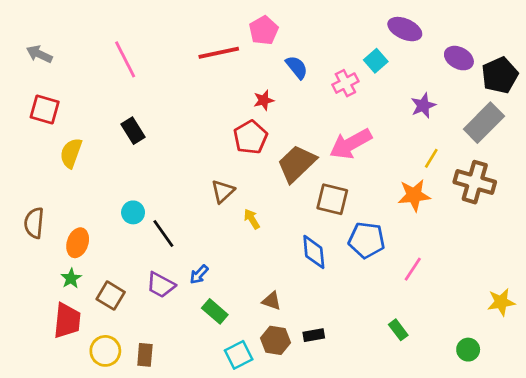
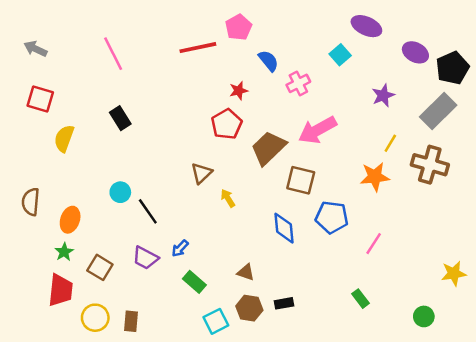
pink cross: (345, 83) -> (298, 83), moved

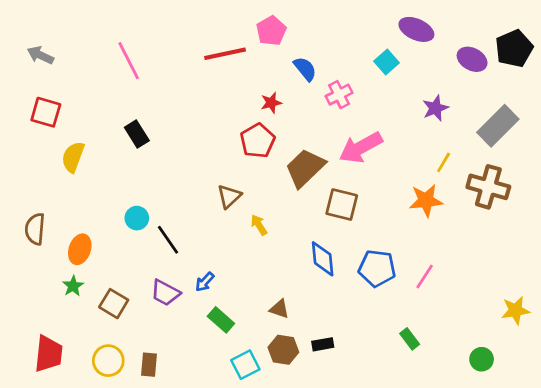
black pentagon: (452, 68) -> (514, 48), moved
blue pentagon: (332, 217) -> (377, 268), moved
red trapezoid: (61, 290) -> (49, 354), moved

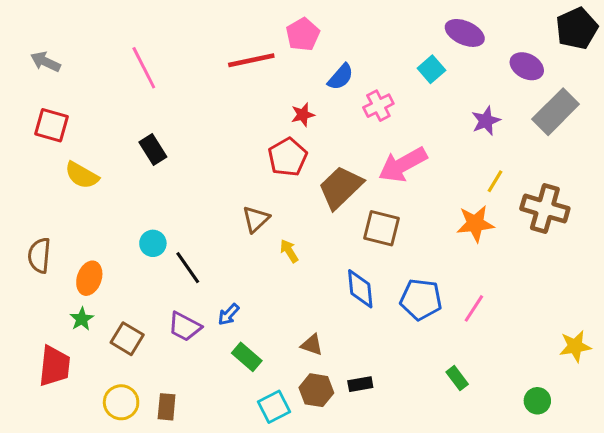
black pentagon: (514, 48) -> (577, 28), moved
blue semicircle: (305, 69) -> (341, 77), turned 80
gray rectangle: (498, 126) -> (556, 112), moved
yellow semicircle: (73, 157) -> (82, 175), turned -80
red trapezoid: (49, 354) -> (54, 366), moved

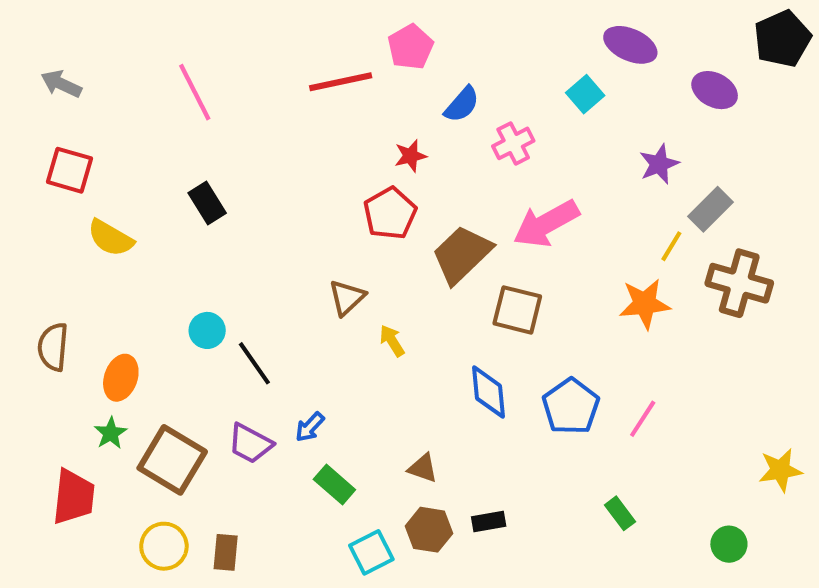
gray rectangle: (556, 112) -> (710, 209), moved, size x0.7
blue pentagon: (421, 299) -> (571, 406), turned 30
brown square: (127, 339) -> (172, 460), size x1.5

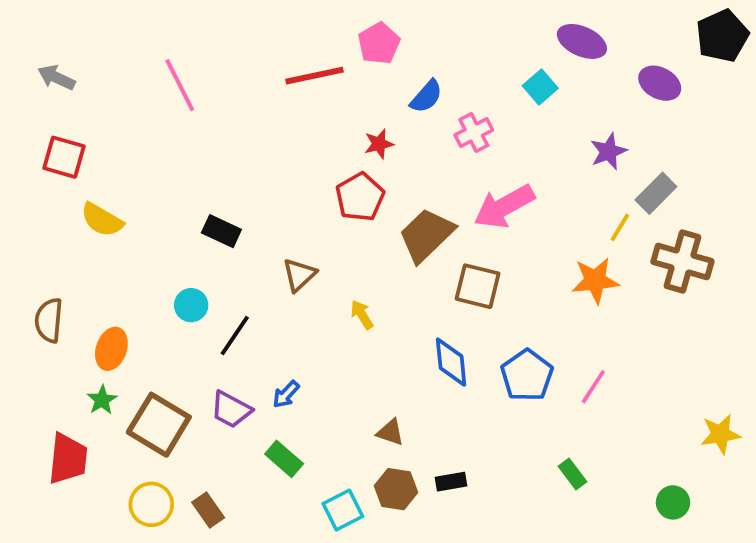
black rectangle: (207, 203) -> (221, 231), moved, turned -33
brown triangle: (347, 298) -> (299, 275), moved
black line: (254, 363) -> (235, 336), turned 69
green rectangle: (334, 485) -> (284, 459), moved
brown rectangle: (226, 552) -> (208, 510), turned -40

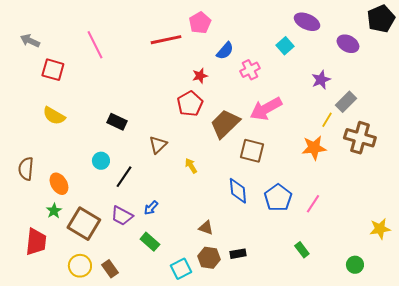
red square: (64, 157) -> (53, 70), moved
orange ellipse: (111, 349) -> (59, 184), turned -50

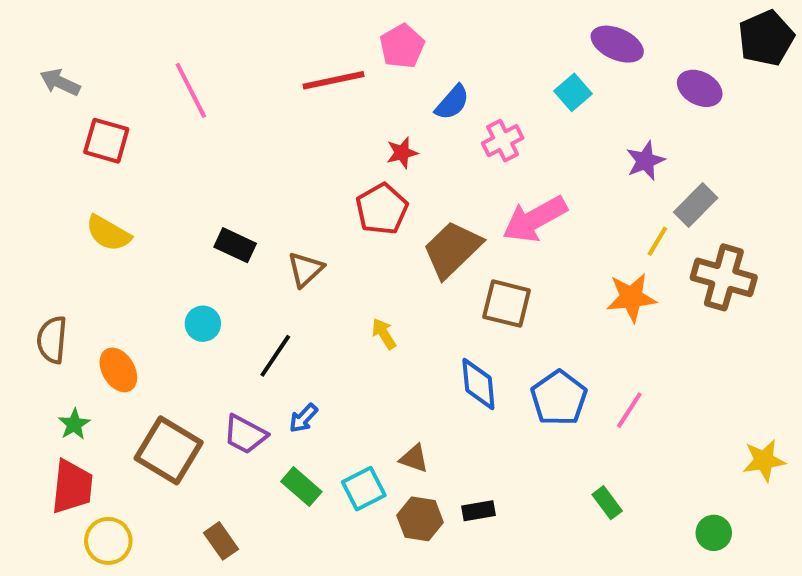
brown triangle: (158, 145) -> (305, 269), moved
black line: (124, 177) -> (275, 356), moved
green star: (54, 211) -> (74, 424), moved
yellow circle: (80, 266) -> (108, 541), moved
cyan square: (181, 269) -> (364, 489), moved

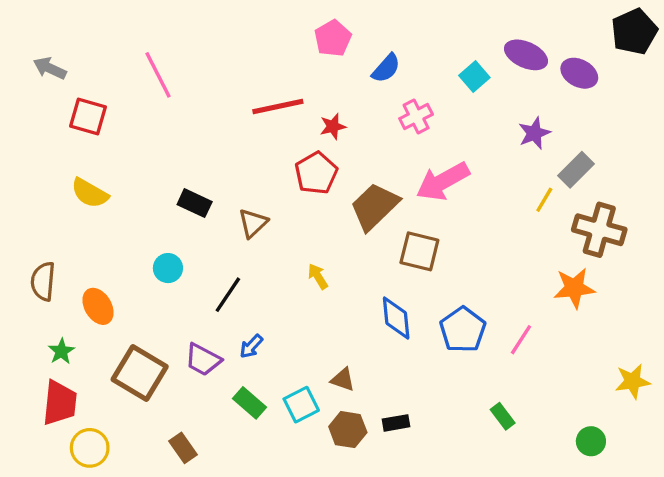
purple ellipse: (617, 44) -> (526, 55), moved
red line: (334, 80) -> (278, 107), moved
blue semicircle: (452, 102) -> (386, 68), moved
orange star: (631, 298) -> (574, 288), moved

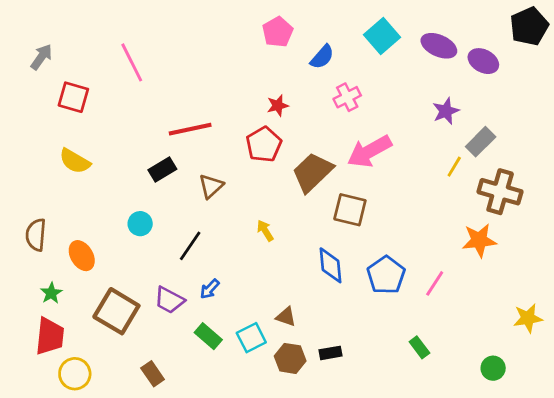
gray arrow: (50, 68) -> (41, 57), turned 100
cyan square: (474, 77) -> (382, 36), moved, size x1.4
red line: (278, 107) -> (190, 129), moved
black rectangle: (195, 203) -> (162, 169), turned -56

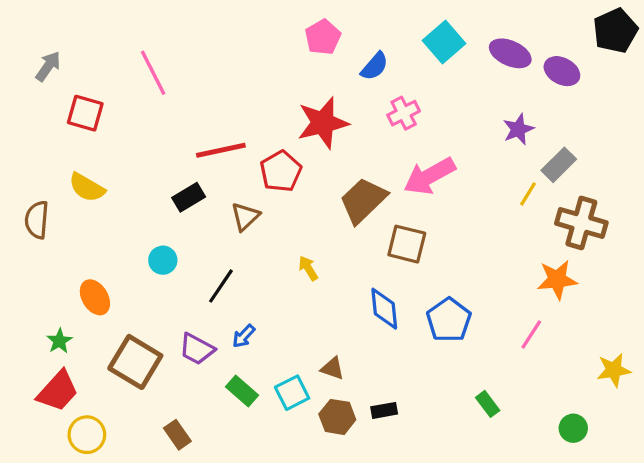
red star: (278, 106) -> (323, 123), size x2.0
red pentagon: (264, 144) -> (281, 171), moved
brown semicircle: (36, 235) -> (37, 220), moved
pink line: (435, 283) -> (531, 334), moved
red trapezoid: (50, 336) -> (58, 391), turned 36

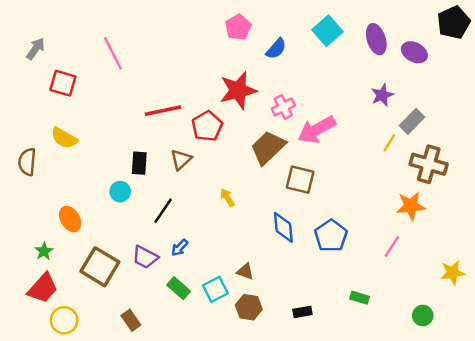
purple ellipse: (510, 53) -> (376, 39), turned 48
pink cross: (404, 113) -> (283, 107), moved
black rectangle: (189, 197) -> (139, 163), moved, turned -55
green rectangle: (488, 404) -> (360, 298), turned -36
black rectangle: (384, 410) -> (302, 312), moved

